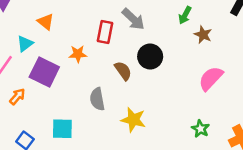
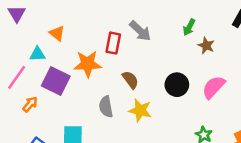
cyan triangle: (25, 44) -> (37, 54), turned 35
orange star: (78, 54) -> (88, 64), size x1.6
black circle: (150, 56) -> (177, 85), moved
yellow star: (133, 120) -> (140, 110), moved

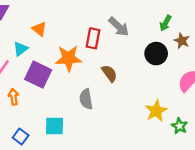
cyan triangle: (37, 54) -> (21, 49), turned -35
black circle: (177, 85) -> (156, 54), moved
orange arrow: (30, 104) -> (14, 97), turned -49
yellow star: (140, 110) -> (156, 111), moved, turned 30

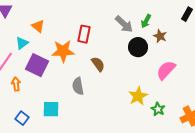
gray arrow: (119, 27) -> (124, 24), moved

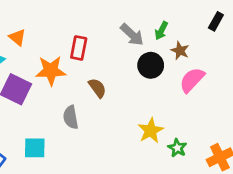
pink semicircle: (166, 70) -> (192, 80), moved

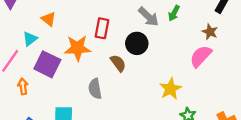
brown star: (180, 51) -> (210, 32), moved
black circle: (151, 65) -> (137, 43), moved
yellow star: (151, 131) -> (170, 89), moved

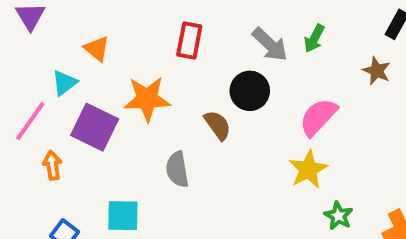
red rectangle: (102, 28) -> (189, 41), moved
pink semicircle: (201, 56) -> (318, 117), moved

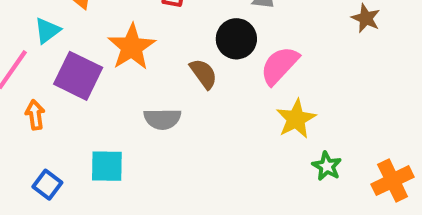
orange star: (147, 99) -> (132, 47), turned -30
pink semicircle: (318, 117) -> (280, 65), moved
gray semicircle: (177, 169) -> (162, 119), turned -81

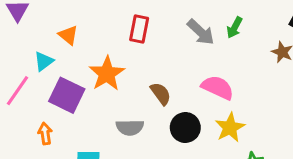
black circle: (236, 39) -> (185, 128), moved
pink semicircle: (280, 65) -> (218, 87), turned 72
orange arrow: (35, 115) -> (45, 134), moved

